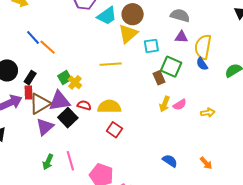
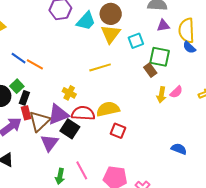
green square: (65, 77) -> (17, 86), moved
red semicircle: (84, 105) -> (83, 113), size x1.6

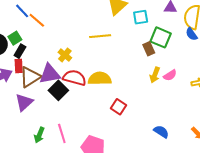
red square: (118, 131) -> (119, 107), moved
purple triangle: (49, 143) -> (24, 102), moved

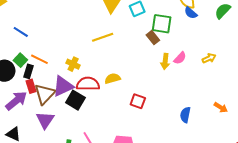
orange line: (37, 20) -> (39, 59), moved
yellow semicircle: (100, 79) -> (113, 79), size x0.7
blue semicircle: (161, 132) -> (185, 115), turned -98

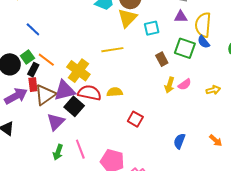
green square: (162, 24) -> (185, 48), moved
yellow cross: (73, 64) -> (78, 71), size x1.6
purple triangle: (45, 120) -> (56, 122), moved

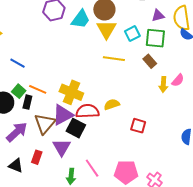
green square: (185, 48) -> (155, 38), moved
yellow line: (112, 50) -> (114, 59), moved, turned 30
red rectangle: (33, 85) -> (37, 157), moved, turned 40

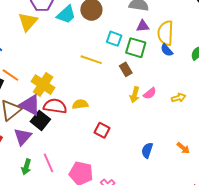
yellow triangle: (106, 29) -> (28, 22), moved
cyan square: (132, 34) -> (114, 39), turned 35
purple triangle: (63, 115) -> (30, 105), turned 45

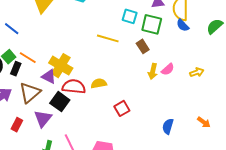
purple triangle: (30, 105) -> (49, 77), moved, size x0.7
red square: (102, 130) -> (122, 108), turned 35

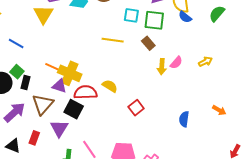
orange line: (28, 58) -> (54, 67), moved
yellow semicircle: (99, 83) -> (110, 86), turned 49

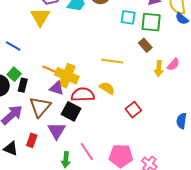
yellow line: (113, 40) -> (112, 61), moved

